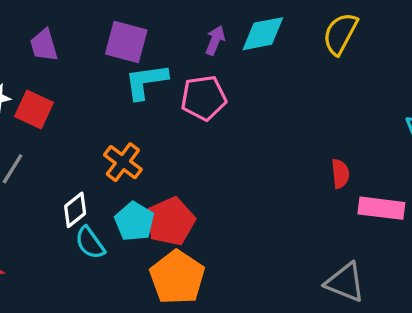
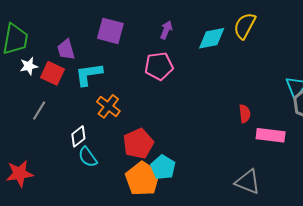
cyan diamond: (263, 34) -> (212, 38), moved
purple trapezoid: (44, 45) -> (66, 50), moved
cyan L-shape: (146, 81) -> (89, 74), moved
cyan pentagon: (134, 221) -> (163, 167), moved

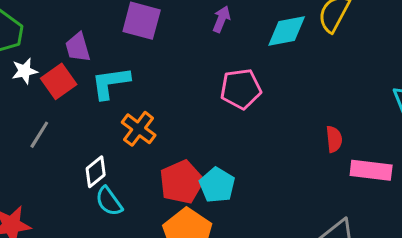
pink pentagon: (159, 66) -> (241, 89), moved
red square: (53, 73) -> (59, 81), turned 30
cyan pentagon: (163, 167) -> (217, 185), moved

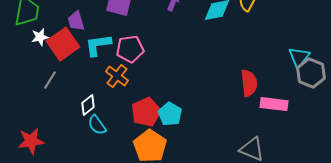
red square: (59, 81) -> (63, 44), size x1.4
pink pentagon: (241, 89) -> (130, 49), moved
red semicircle: (334, 139) -> (249, 83), size x1.5

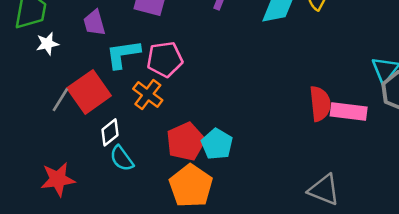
red square: (63, 44) -> (89, 92), moved
pink rectangle: (274, 104) -> (349, 111), moved
red star: (31, 141) -> (58, 179), moved

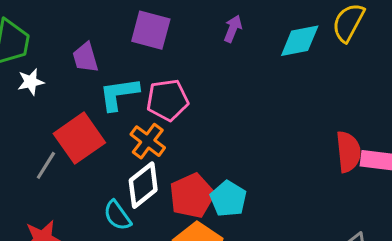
gray line: (60, 100) -> (46, 165), moved
white diamond: (110, 132) -> (143, 185), moved, size x1.4

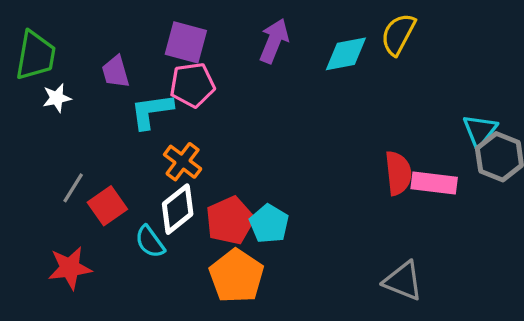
purple arrow: (233, 29) -> (274, 41), size x1.5
pink pentagon: (168, 100) -> (192, 85), moved
red square: (79, 138) -> (107, 206), moved, size x0.7

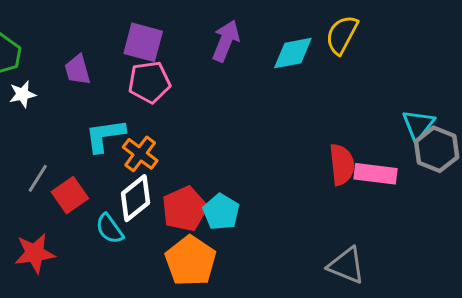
cyan L-shape: (152, 111) -> (105, 136), moved

